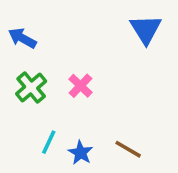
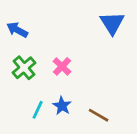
blue star: (81, 153) -> (62, 106), moved

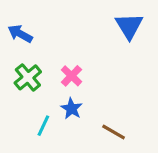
blue star: (62, 106) -> (71, 109), moved

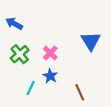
blue triangle: (129, 26) -> (91, 41), moved
brown line: (114, 132) -> (80, 92), turned 35

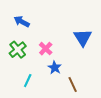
blue arrow: (14, 24) -> (22, 22), moved
blue star: (50, 76) -> (55, 68), moved

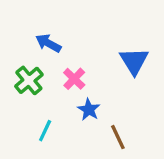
blue arrow: (22, 22) -> (48, 43), moved

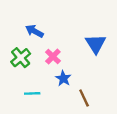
cyan line: (45, 131) -> (32, 93), turned 63

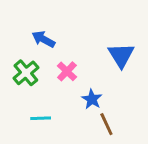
blue star: (63, 78) -> (92, 99), moved

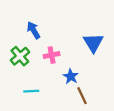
blue arrow: (44, 39) -> (34, 30), turned 30
pink cross: (67, 71) -> (52, 55), turned 35

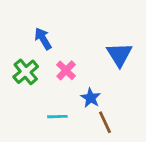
pink cross: (52, 55) -> (66, 70), turned -35
cyan line: (31, 91) -> (57, 117), moved

